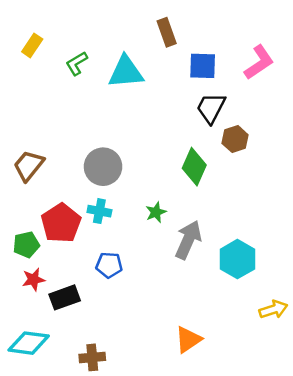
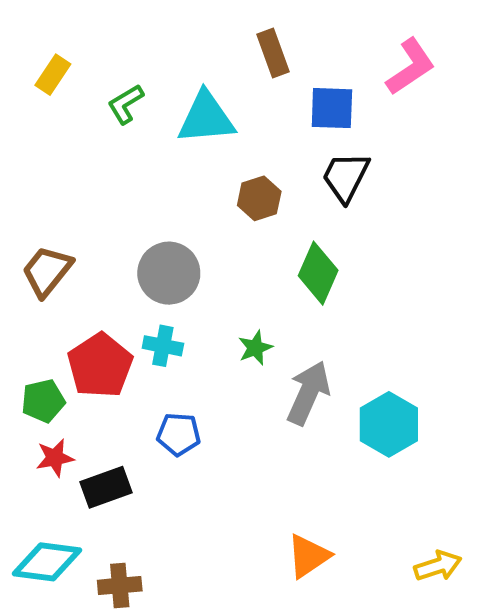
pink L-shape: (259, 62) -> (410, 67), moved
brown hexagon: (235, 139) -> (259, 198), moved
yellow arrow: (273, 309) -> (438, 566), moved
brown cross: (92, 357) -> (120, 586), moved

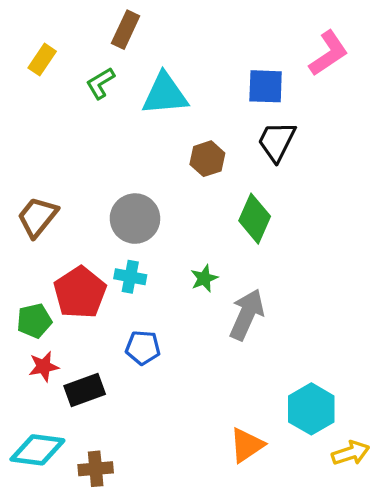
brown rectangle: (273, 53) -> (126, 30), moved, turned 45
cyan hexagon: (389, 424) -> (311, 409), moved

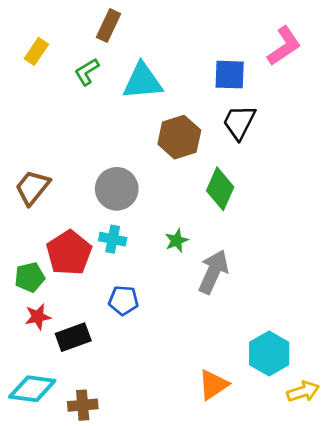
brown hexagon: (207, 159) -> (179, 137), size x1.4

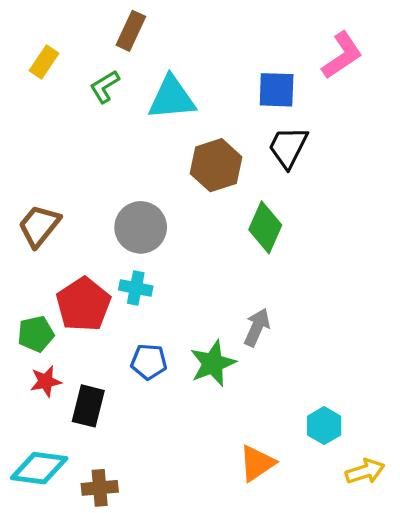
green star: (177, 241) -> (213, 363), moved, size x1.6
gray arrow: (213, 272) -> (257, 327), size x0.7
black rectangle: (73, 337) -> (88, 406), turned -56
cyan hexagon: (269, 353) -> (324, 426), size x0.7

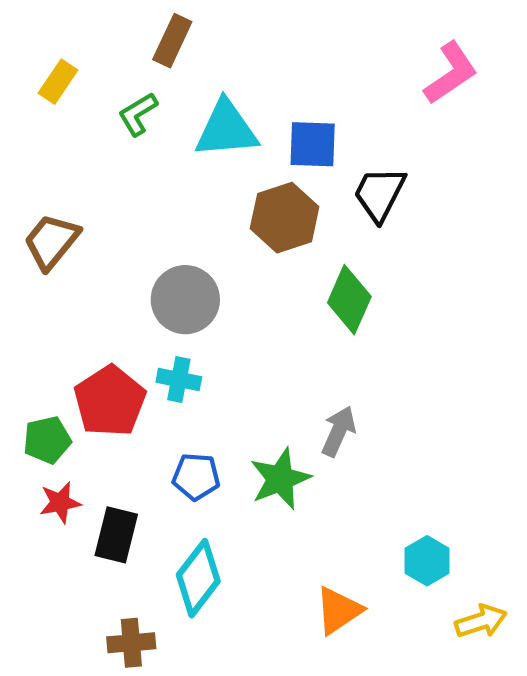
blue square: (277, 90) -> (313, 144), moved
brown trapezoid: (39, 226) -> (52, 241), moved
cyan diamond: (39, 468) -> (198, 578), moved, turned -60

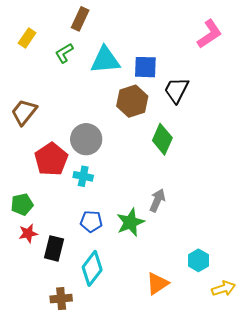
red pentagon: (110, 401) -> (51, 159), moved

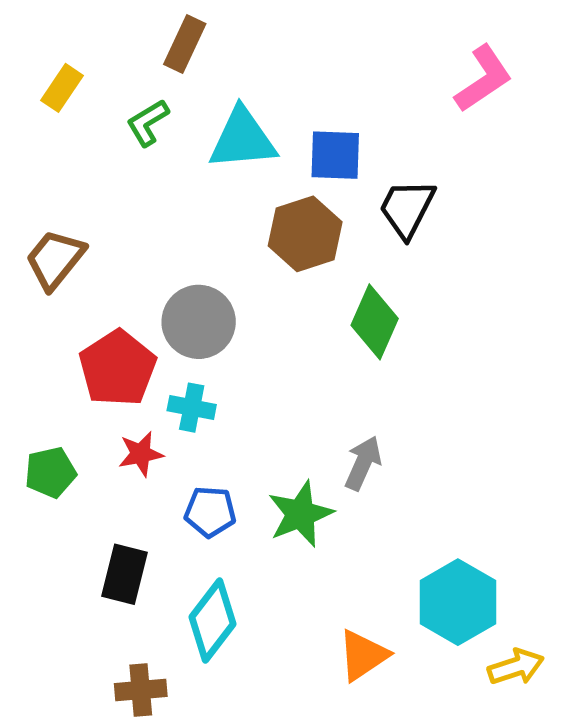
red star: (28, 233) -> (141, 454), moved
cyan hexagon: (198, 260) -> (458, 602), size x1.6

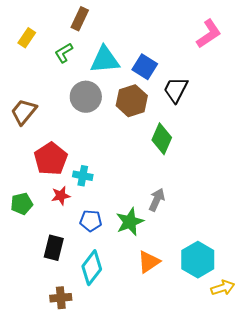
blue square: (335, 155) -> (145, 67), turned 30
gray circle: (199, 322) -> (86, 97), moved
orange triangle: (363, 655) -> (149, 262), moved

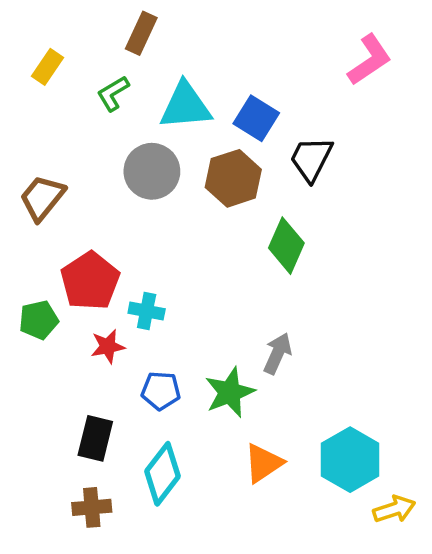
green pentagon: (22, 204) -> (39, 320), moved
brown cross: (61, 298) -> (92, 507), moved

